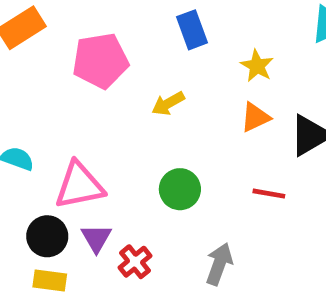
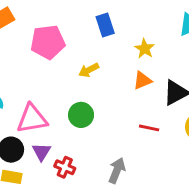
green circle: (180, 189) -> (81, 115), moved
red cross: (135, 262) -> (65, 167), turned -30

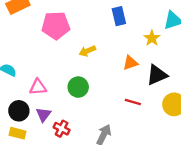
blue rectangle: (105, 25) -> (119, 16), moved
yellow star: (145, 49) -> (152, 38), moved
pink triangle: (32, 119) -> (38, 87), size x0.7

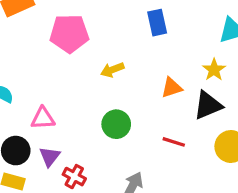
yellow star: (152, 38) -> (214, 70), moved
green circle: (78, 87) -> (116, 124), moved

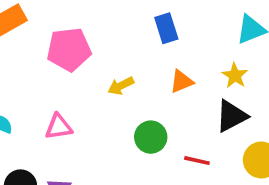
orange triangle: (172, 88) -> (182, 82), moved
pink triangle: (43, 118) -> (59, 127), moved
green circle: (116, 124) -> (151, 137), moved

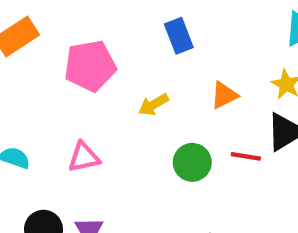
blue rectangle: (166, 28) -> (179, 36), moved
red line: (197, 161) -> (246, 156), moved

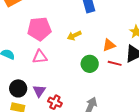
pink pentagon: (90, 66) -> (39, 29), moved
orange triangle: (224, 95) -> (109, 45), moved

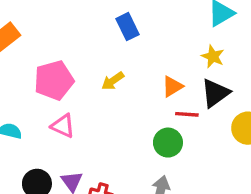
pink triangle: (40, 57) -> (63, 126), turned 42
green circle: (90, 64) -> (168, 143), moved

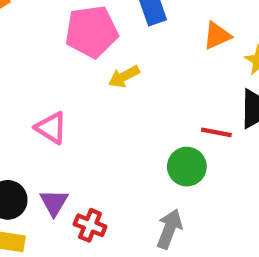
pink pentagon: (54, 80) -> (91, 32), moved
orange triangle: (172, 86) -> (217, 36), moved

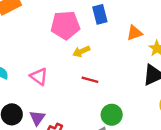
red line: (216, 132) -> (90, 80), moved
green circle: (187, 167) -> (112, 115), moved

